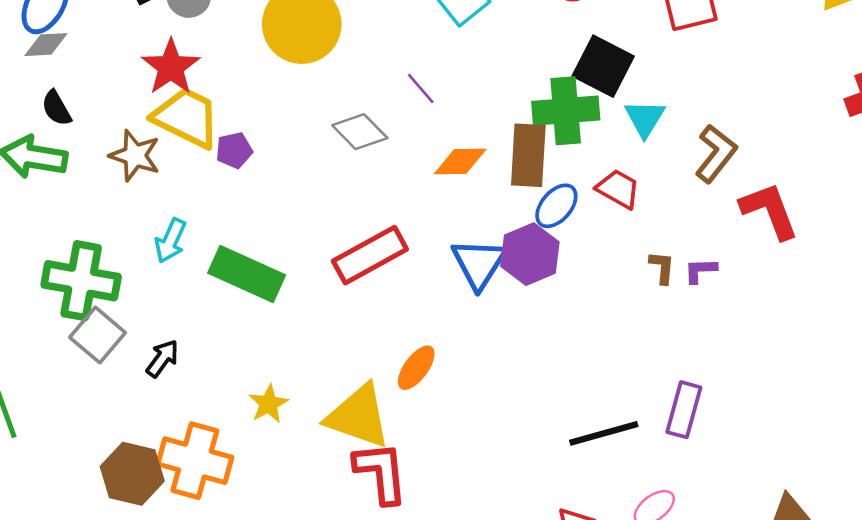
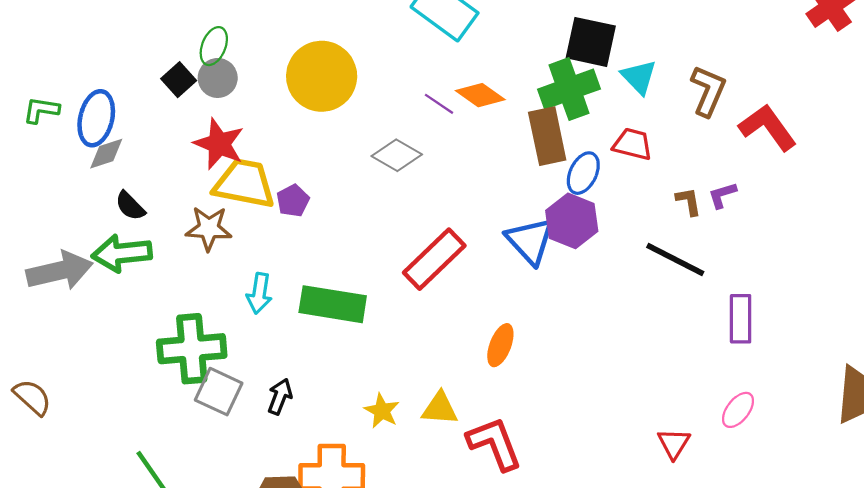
orange diamond: (460, 161) -> (480, 95), moved, turned 51
yellow triangle: (358, 416) -> (440, 408), moved, size x0.6
black line: (604, 433) -> (675, 260), moved, turned 58

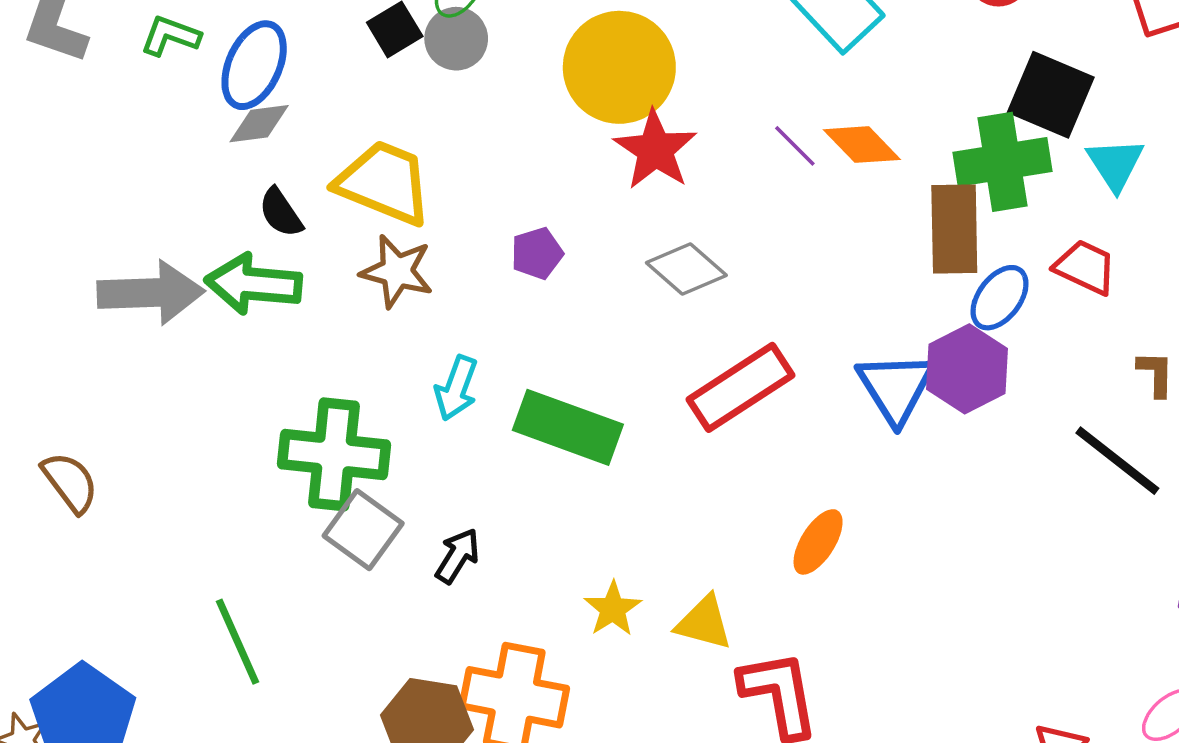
red star: (219, 144) -> (655, 150), moved
gray diamond: (397, 155) -> (686, 269), moved
yellow trapezoid: (244, 184) -> (384, 183), moved

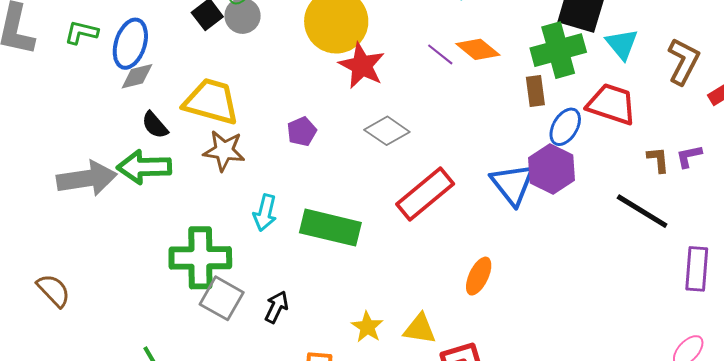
brown rectangle: (954, 229) -> (535, 91), size x0.6
red trapezoid: (1085, 267) -> (612, 104), size x1.4

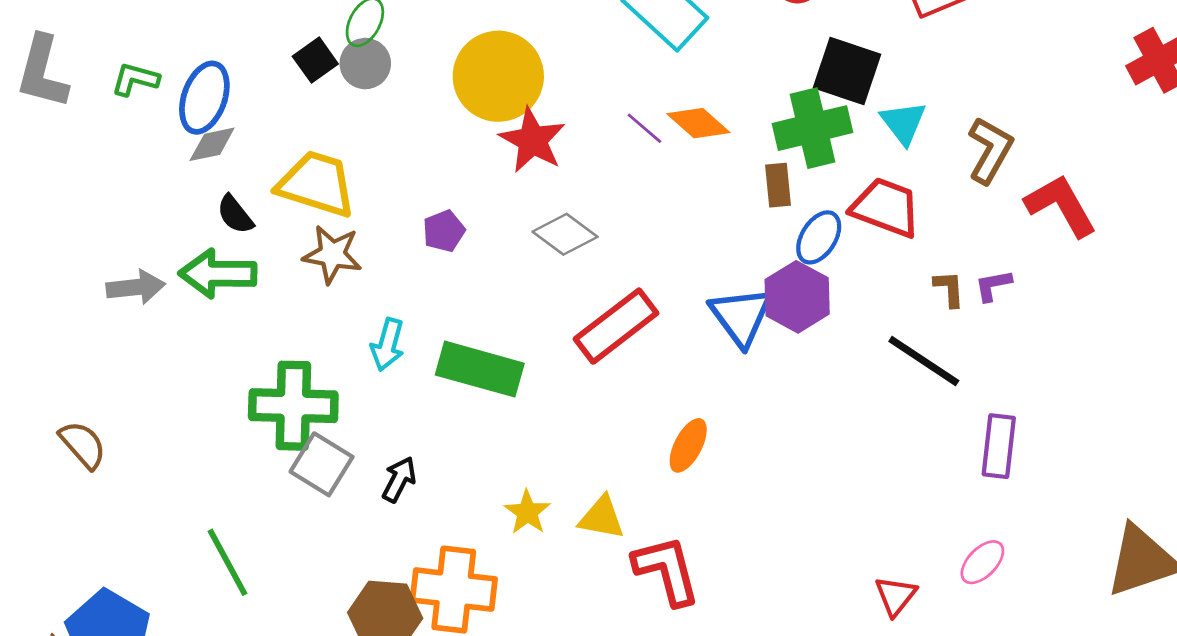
gray arrow: (87, 178) -> (136, 287), size x0.7

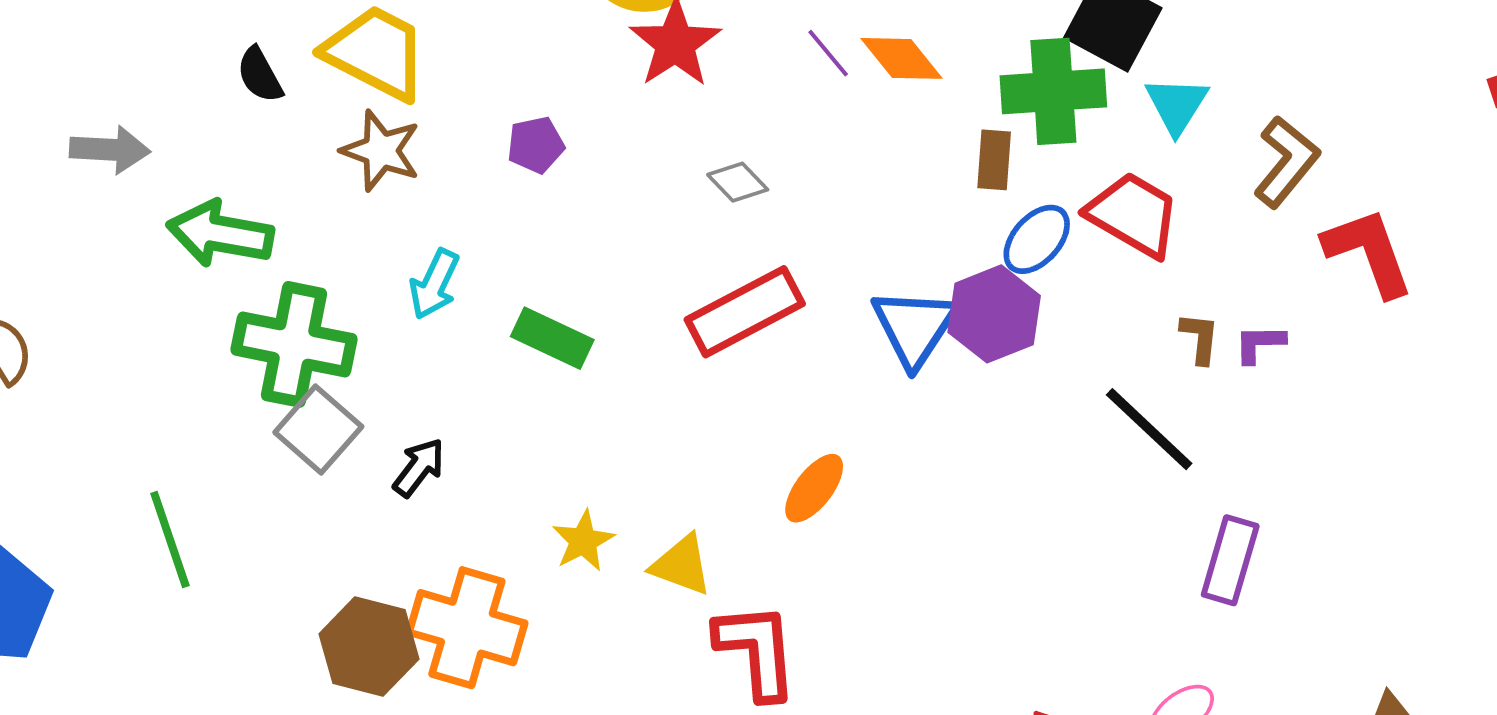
gray diamond: (565, 234) -> (738, 182), moved, size x0.7
green arrow: (218, 274) -> (220, 234), moved
green rectangle: (480, 369) -> (552, 338), size x0.7

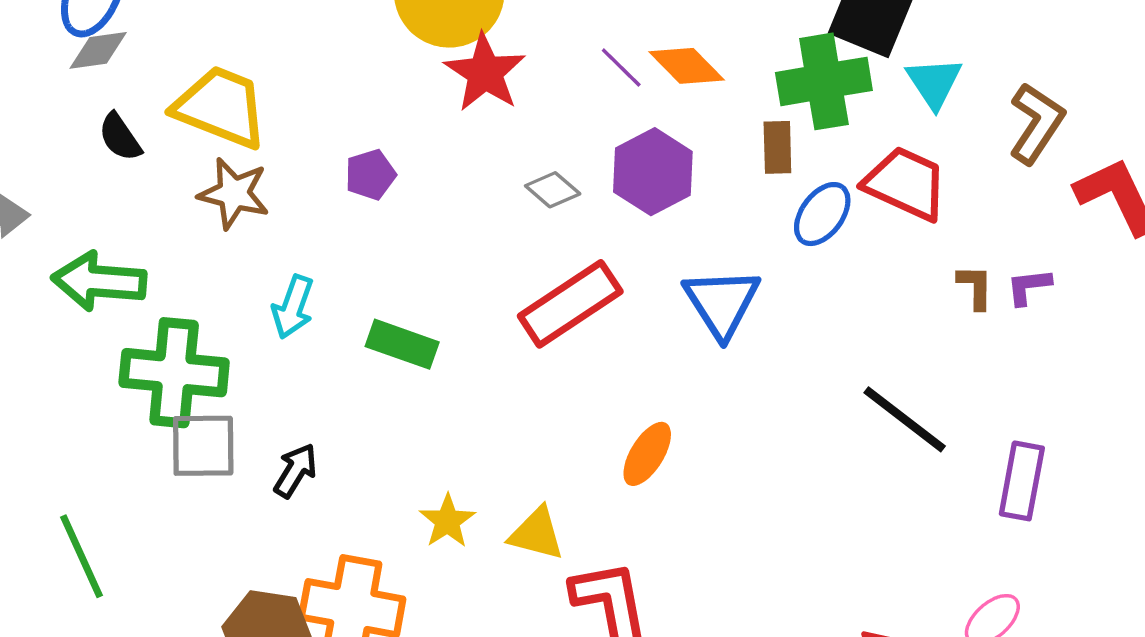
purple hexagon: (994, 314) -> (653, 172), moved
gray square: (318, 429) -> (203, 446), turned -36
black line: (1149, 429) -> (905, 419), moved

